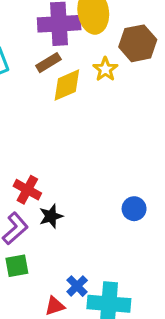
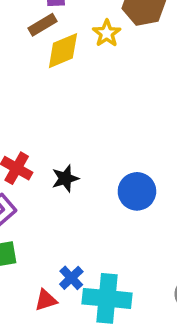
blue circle: (134, 209) -> (137, 191), size x1.4
black star: (51, 216) -> (65, 178), moved

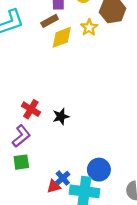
blue circle: (137, 191) -> (99, 170), moved
red triangle: (46, 300) -> (54, 186), moved

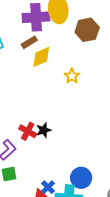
yellow star: (89, 27) -> (72, 76), moved
red cross: (31, 109) -> (28, 131), moved

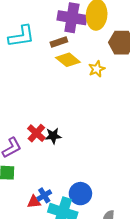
yellow diamond: (41, 57) -> (68, 60), turned 50
yellow star: (72, 76) -> (97, 69), moved

